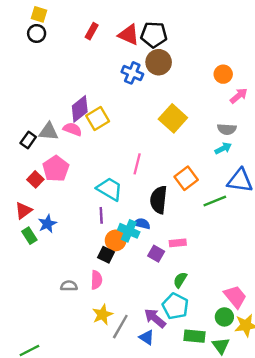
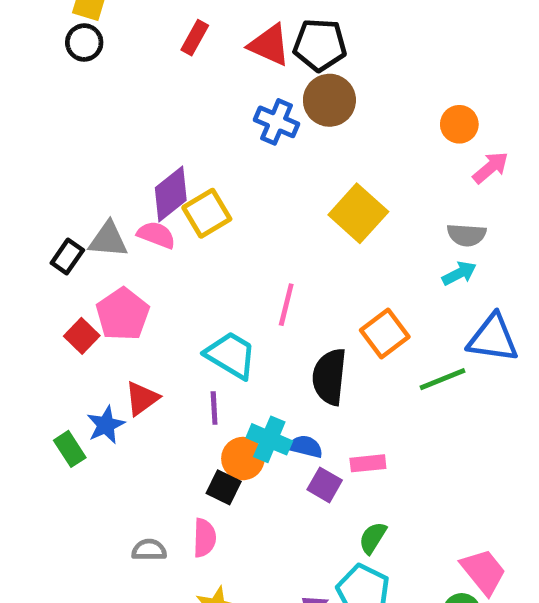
red triangle: (23, 211) -> (142, 398), moved
blue semicircle: (142, 224) -> (305, 447), moved

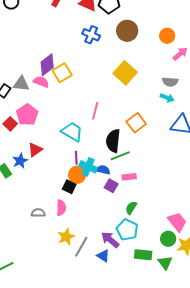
brown circle: (329, 100) -> (127, 31), moved
cyan arrow: (459, 273) -> (167, 98), turned 48
green line: (442, 379) -> (120, 156), moved
purple line: (214, 408) -> (76, 158), moved

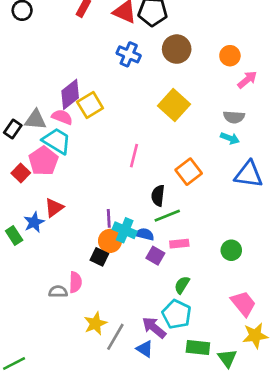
cyan trapezoid: (72, 132) -> (57, 141), moved
black semicircle: (113, 141) -> (158, 196), size x0.7
pink semicircle: (61, 208) -> (75, 282), moved
green circle: (168, 239) -> (231, 250), moved

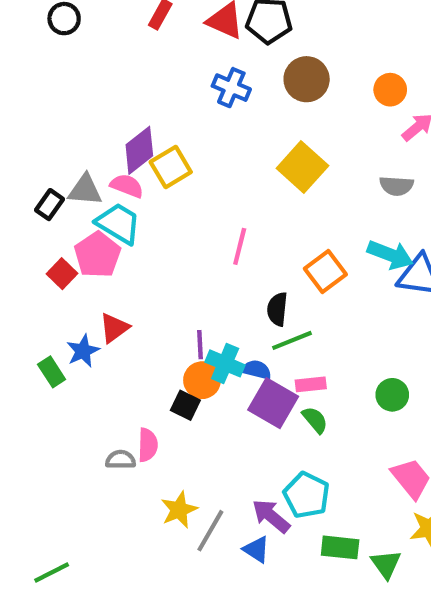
cyan arrow: (230, 138) -> (390, 255), moved, size x1.5
purple square: (155, 256) -> (273, 403), size x1.6
green semicircle: (182, 285) -> (315, 420), moved, turned 108

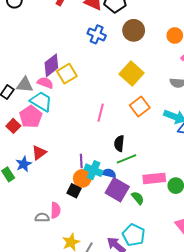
orange square: (325, 271) -> (140, 106), moved
pink rectangle: (311, 384) -> (154, 178), moved, size x1.5

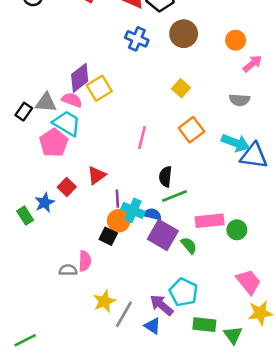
yellow square: (132, 74) -> (181, 88), size x0.6
red square: (13, 126) -> (67, 187), moved
red triangle: (39, 153) -> (97, 175), moved

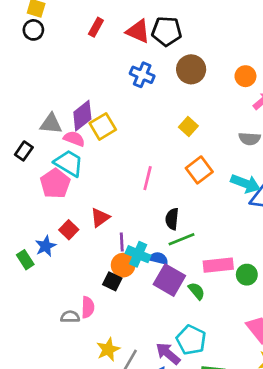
gray triangle: (46, 103) -> (51, 124), moved

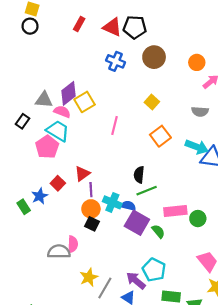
pink line: (148, 178) -> (114, 126), moved
purple line: (122, 242) -> (91, 190), moved
orange circle: (123, 265) -> (91, 209), moved
gray semicircle: (70, 317) -> (59, 252), size x1.5

